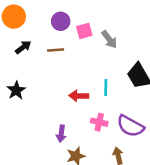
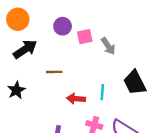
black arrow: (23, 47) -> (25, 49), size x1.5
brown line: (56, 50) -> (54, 72), moved

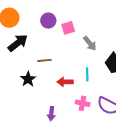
gray arrow: (108, 46) -> (90, 43), moved
black star: (16, 90) -> (28, 79), moved

